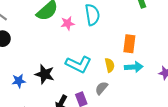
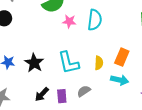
cyan L-shape: (78, 64) -> (69, 63), turned 35
yellow semicircle: (110, 65) -> (99, 63), moved

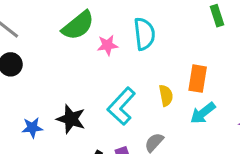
cyan L-shape: (69, 63) -> (121, 106), turned 70
cyan arrow: (120, 80) -> (203, 113), turned 144

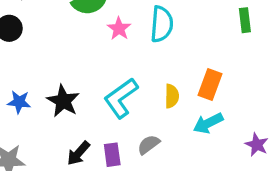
pink star: (107, 45) -> (119, 29), turned 30

